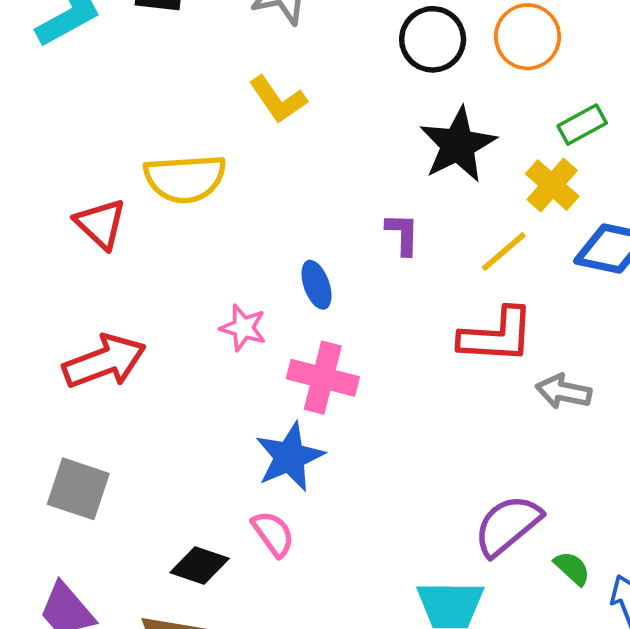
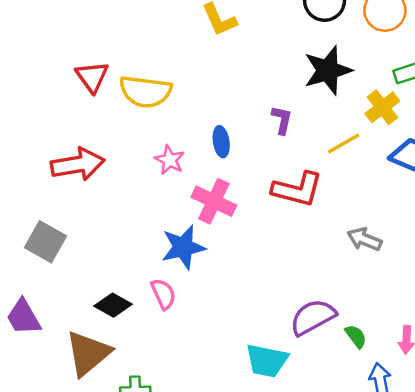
yellow semicircle: (185, 178) -> (145, 92), moved
red L-shape: (497, 336) -> (297, 189), moved
green semicircle: (572, 568) -> (356, 336), moved

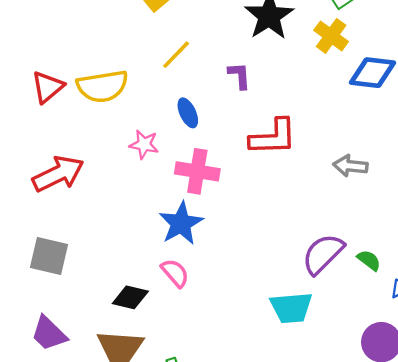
red triangle: (92, 77) -> (48, 87), turned 42
yellow line: (344, 143) -> (176, 55), moved

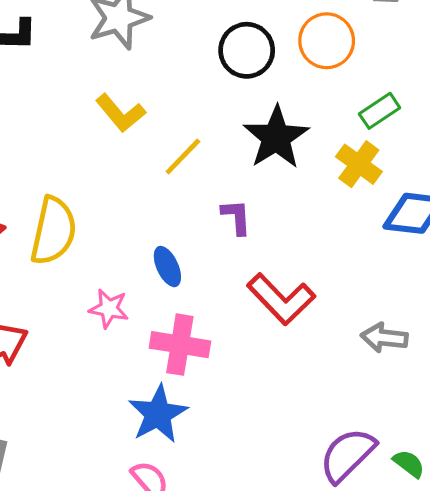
yellow line: (176, 55) -> (183, 157), moved
yellow semicircle: (102, 86) -> (53, 231), turned -69
red L-shape: (273, 137) -> (281, 299), turned 48

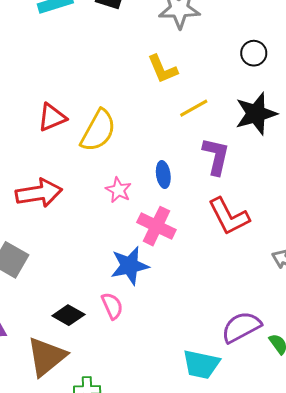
black circle: (247, 50) -> (254, 53), size x0.7
purple L-shape: (236, 217) -> (216, 156), size x1.5

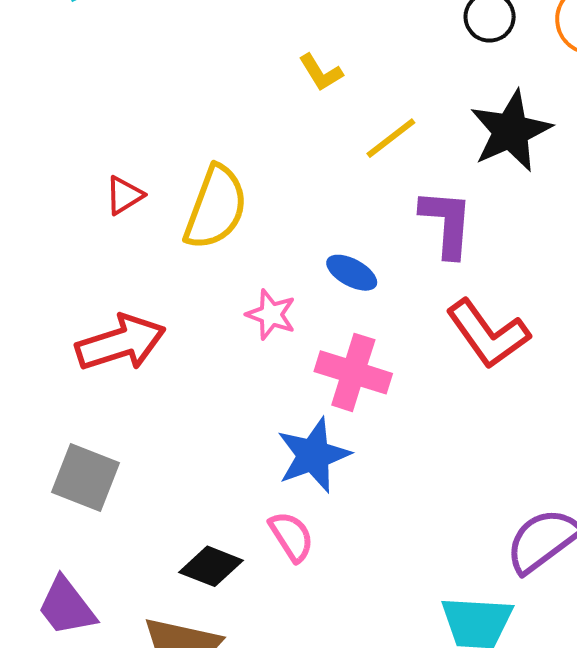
yellow L-shape: (163, 69) -> (321, 73), size x0.7
red triangle: (52, 117) -> (124, 195), size x0.7
blue ellipse: (163, 175) -> (352, 273), turned -45

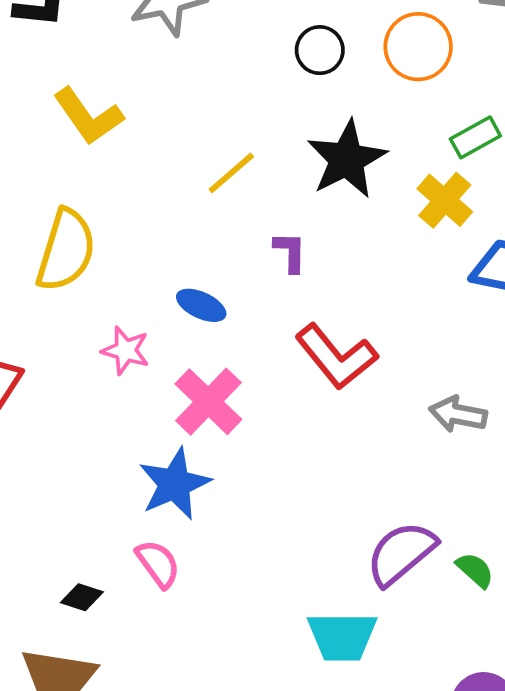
yellow L-shape: (321, 73) -> (88, 116), moved, size x1.6
purple L-shape: (447, 223) -> (290, 252), size x0.6
pink cross: (353, 372) -> (208, 402), turned 30
black diamond: (211, 566) -> (82, 597), size x0.7

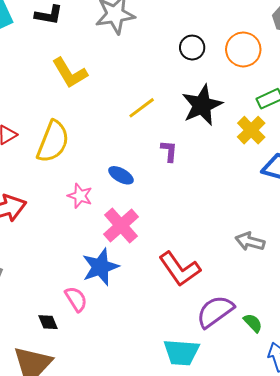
red L-shape: (336, 357) -> (180, 269), moved
pink semicircle: (158, 564) -> (76, 299), moved
black diamond: (82, 597) -> (48, 322), turned 45

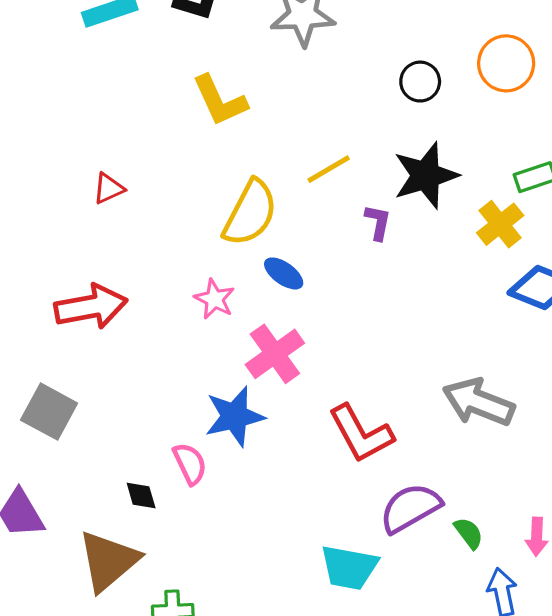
orange circle: (243, 49) -> (506, 63), moved
yellow semicircle: (53, 142) -> (250, 213), moved
purple L-shape: (169, 151) -> (378, 222), moved
gray arrow: (250, 242) -> (478, 402), size x1.5

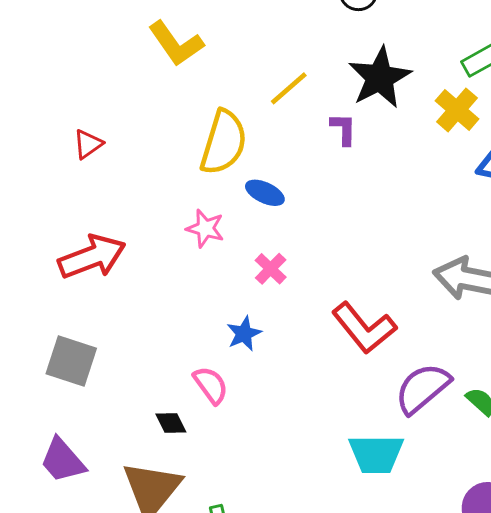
pink cross: (275, 354) -> (271, 269), size x0.6
blue star: (235, 416) -> (244, 334), size x0.6

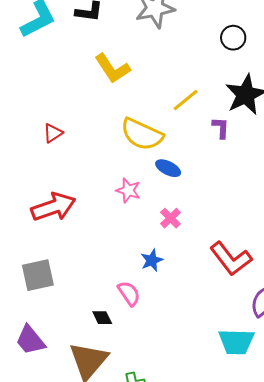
yellow semicircle: (224, 142) -> (142, 134), turned 96
gray square: (71, 361) -> (38, 275), turned -32

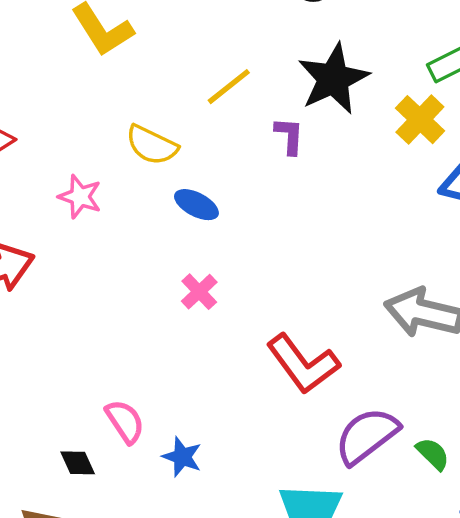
yellow semicircle: (142, 134) -> (152, 145), size x0.7
pink star: (128, 190) -> (80, 197), moved
blue star: (152, 260) -> (182, 457), moved, turned -30

